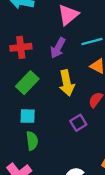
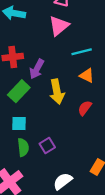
purple arrow: (58, 48) -> (37, 69), moved
purple square: (78, 123) -> (47, 145), moved

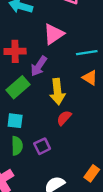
pink triangle: (59, 26) -> (54, 34), moved
red semicircle: (85, 108) -> (64, 118), moved

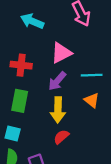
purple arrow: (39, 66) -> (57, 81), moved
green rectangle: (18, 87) -> (20, 101), turned -45

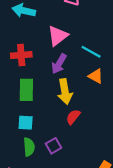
cyan line: (92, 75) -> (91, 52), turned 42

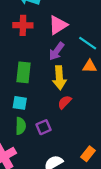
red cross: (21, 55) -> (23, 25), moved
orange triangle: (96, 76) -> (90, 66), turned -32

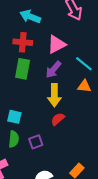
green rectangle: (24, 72) -> (23, 69), moved

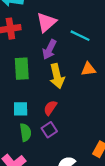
green rectangle: (23, 69) -> (22, 69), moved
orange triangle: (84, 86) -> (88, 69), moved
red semicircle: (58, 119) -> (50, 108), moved

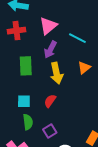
orange triangle: (88, 69) -> (84, 68), turned -32
purple square: (49, 130) -> (50, 131), moved

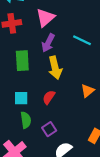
cyan line: (77, 38) -> (82, 40), moved
orange triangle: (84, 68) -> (88, 91), moved

